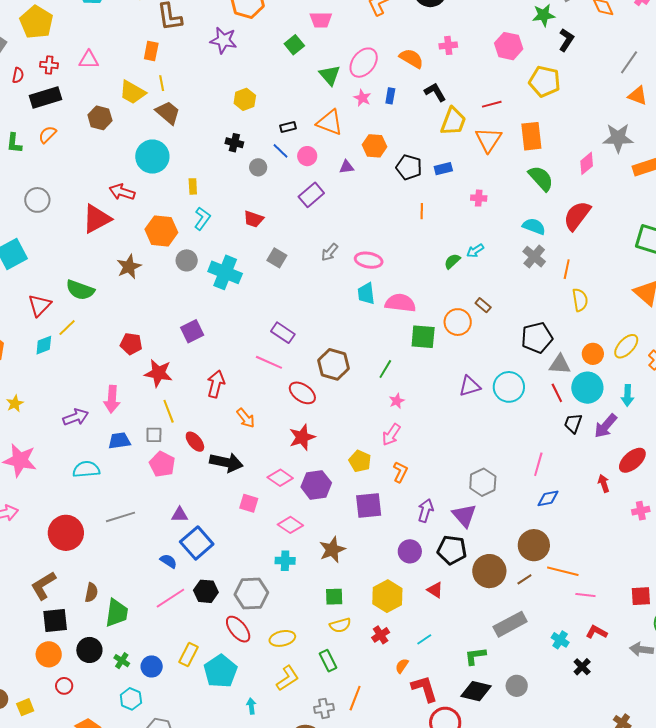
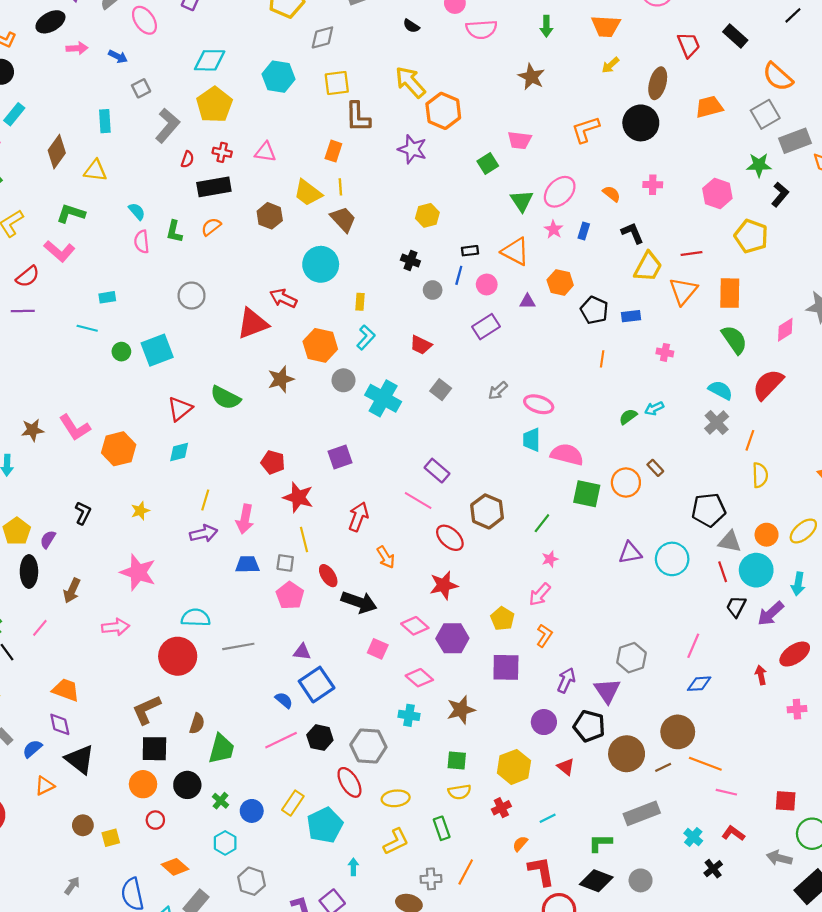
orange semicircle: (411, 58) -> (611, 194), size x0.7
blue line: (281, 151) -> (459, 275), turned 54
yellow line: (67, 328) -> (205, 500), moved, turned -36
cyan semicircle: (86, 469) -> (196, 618), moved

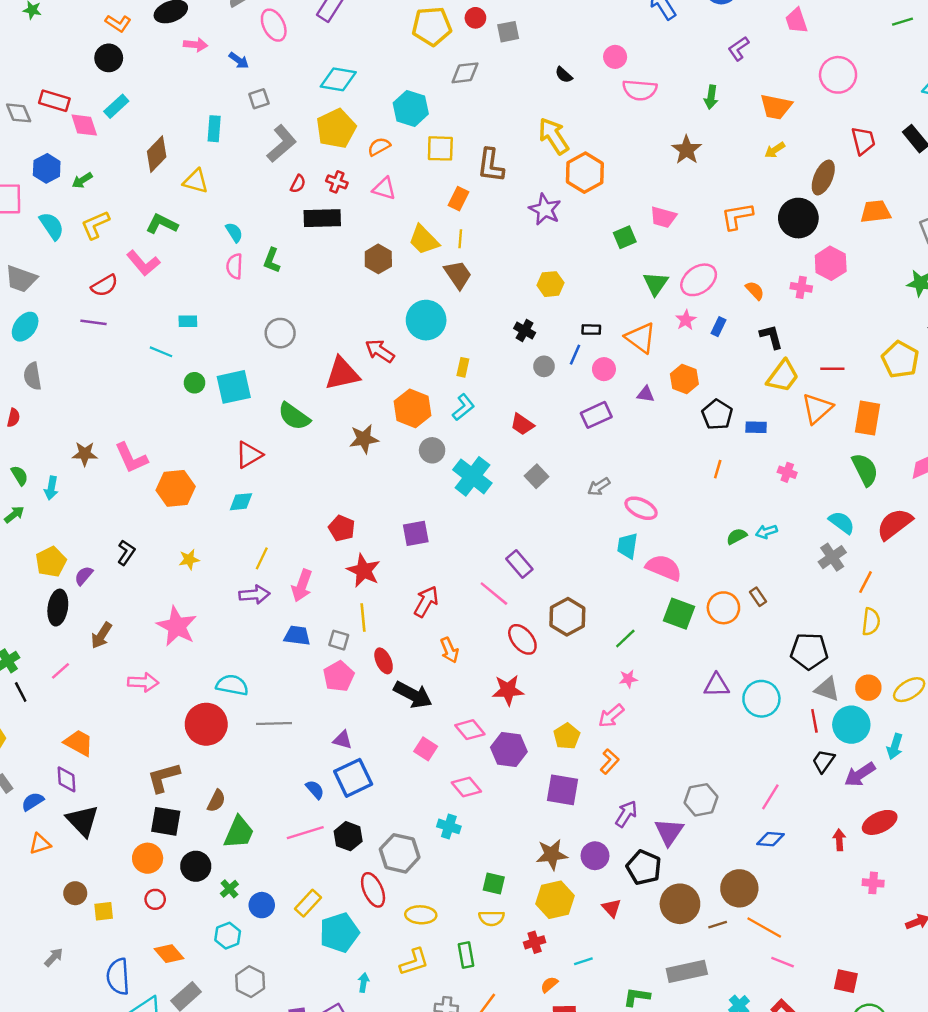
yellow square: (337, 83) -> (440, 148), moved
pink hexagon: (717, 193) -> (831, 263), moved
orange semicircle: (211, 227) -> (379, 147), moved
green semicircle: (225, 398) -> (294, 416), moved
brown star: (461, 710) -> (552, 855), moved

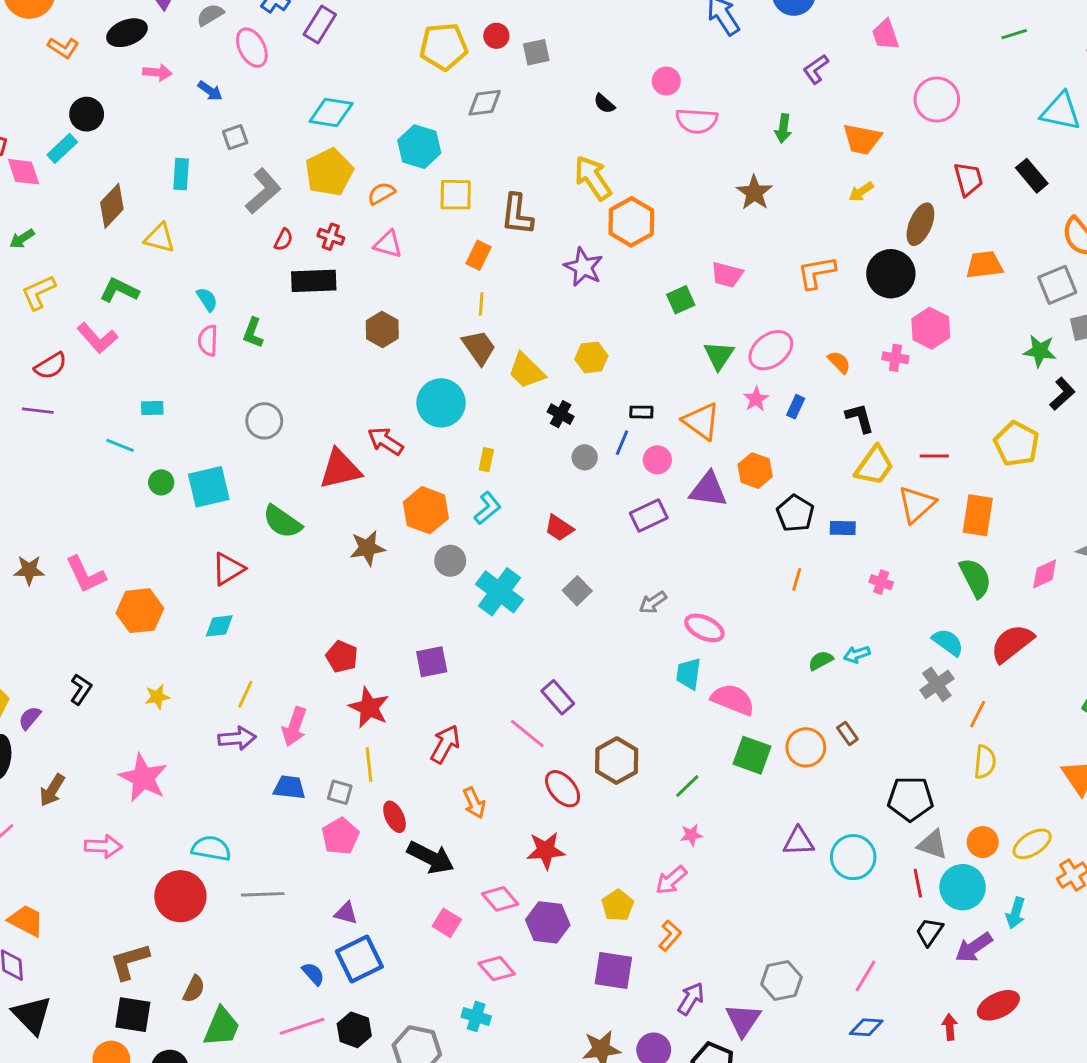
black circle: (109, 58) -> (87, 114), moved
yellow trapezoid: (424, 240) -> (526, 371), moved
purple triangle: (646, 394) -> (708, 490), size x1.8

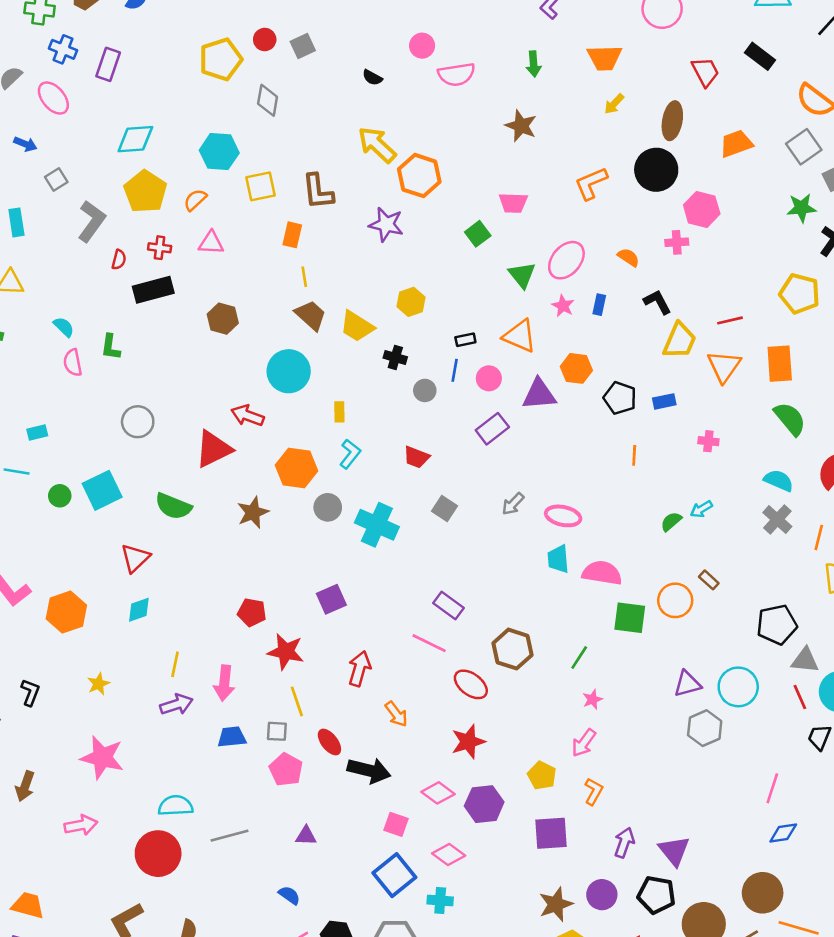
gray diamond: (485, 103) -> (268, 100), turned -60
blue square: (359, 959) -> (394, 875), moved
gray hexagon: (781, 980) -> (705, 728), moved

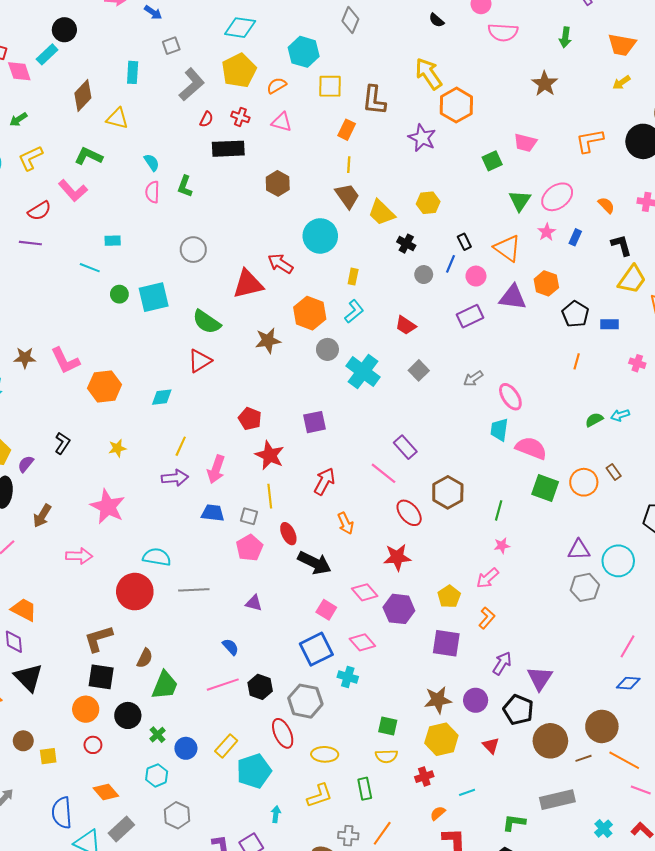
black rectangle: (465, 340) -> (464, 242), turned 63
pink ellipse: (563, 516) -> (510, 397), turned 32
red triangle: (135, 558) -> (200, 361), moved
green line: (579, 658) -> (499, 510), turned -30

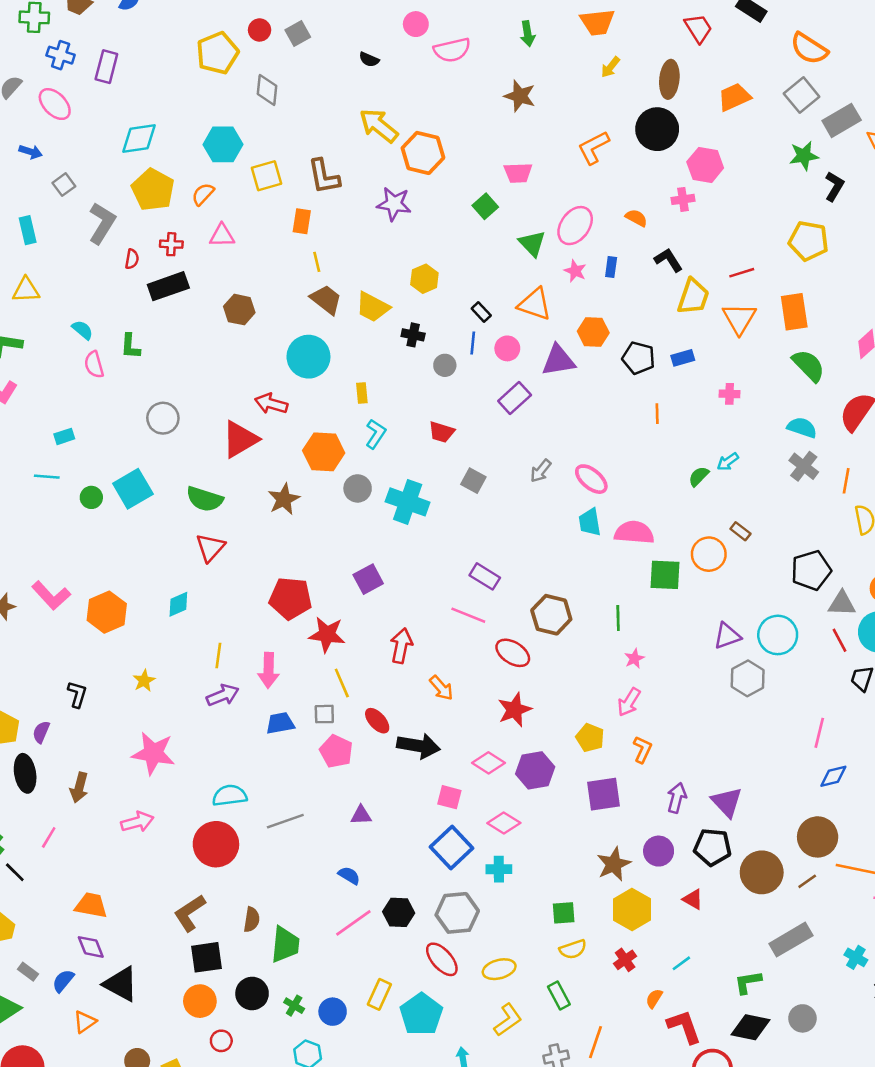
red pentagon: (250, 419) -> (290, 598), size x1.5

